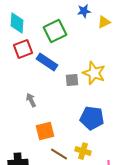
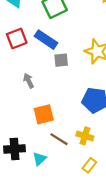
red square: (23, 49) -> (17, 38), moved
gray square: (72, 80) -> (61, 60), moved

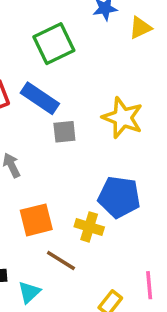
yellow cross: (85, 136) -> (89, 227), moved

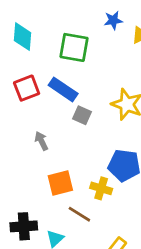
green square: (54, 44) -> (74, 47), turned 36
gray square: (64, 132) -> (82, 115), turned 30

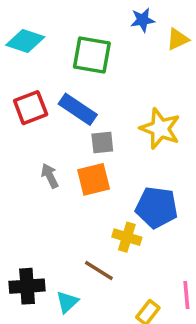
cyan diamond: (22, 37) -> (25, 41), turned -76
gray square: (82, 115) -> (102, 143), turned -30
orange square: (60, 183) -> (94, 179), moved

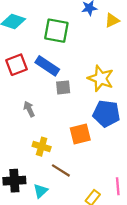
orange square: (94, 179) -> (80, 134), moved
blue pentagon: (157, 207) -> (106, 114), moved
yellow cross: (127, 237) -> (42, 147), moved

